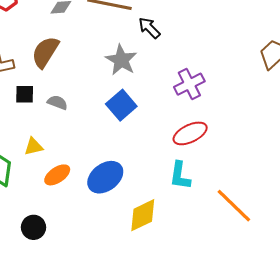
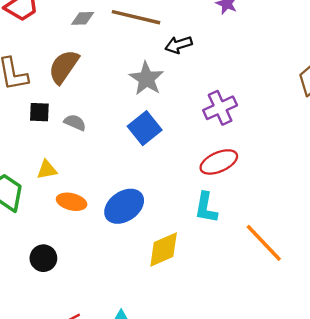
black arrow: (149, 28) -> (179, 45), turned -65
orange ellipse: (57, 175) -> (72, 202), turned 45

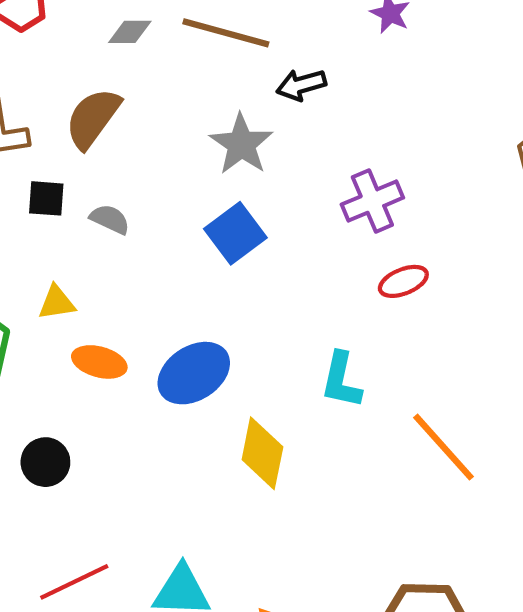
red ellipse: (219, 162) -> (403, 281), moved, size x0.7
yellow diamond: (164, 250) -> (262, 453), turned -57

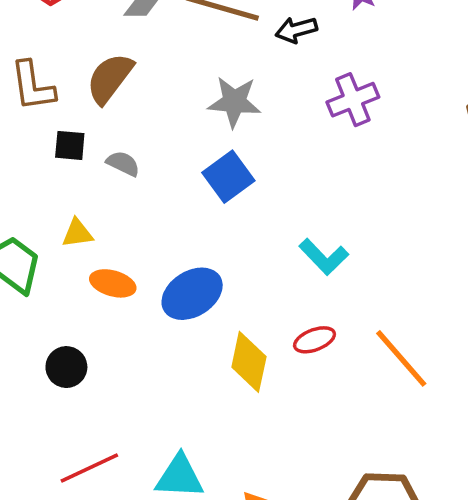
black arrow: (301, 85) -> (296, 30), moved
gray star: (241, 144) -> (234, 102), turned -30
purple cross: (372, 201) -> (353, 100), moved
red ellipse: (403, 281) -> (315, 340), moved
cyan L-shape: (341, 380) -> (324, 257), moved, turned -57

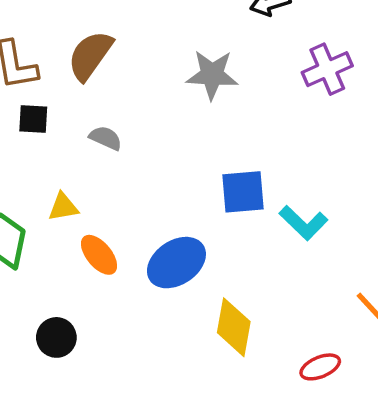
black square: (70, 145) -> (33, 119), moved
blue square: (228, 177) -> (243, 192), moved, turned 33
orange ellipse: (113, 283) -> (99, 255), turned 36
red ellipse: (315, 340) -> (320, 367), moved

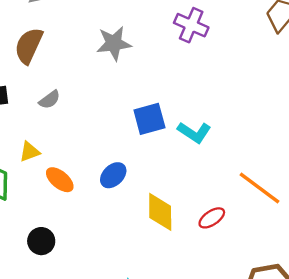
purple cross: (327, 69) -> (191, 25), turned -32
gray semicircle: (106, 138) -> (50, 100), turned 130
blue ellipse: (176, 263) -> (113, 175), size x0.7
red ellipse: (320, 367) -> (212, 218), moved

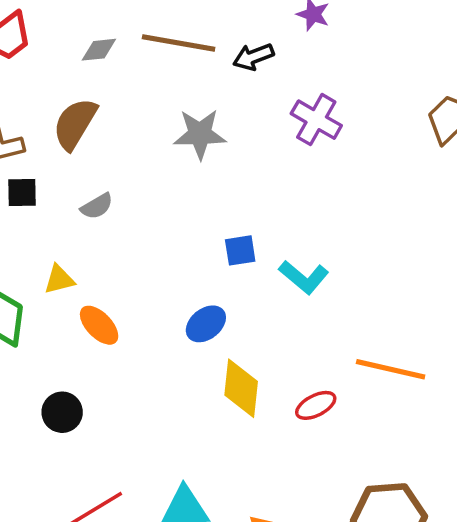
blue square: (149, 119) -> (240, 250), size x0.7
blue ellipse: (113, 175) -> (206, 324), moved
orange line: (260, 188) -> (391, 369), turned -30

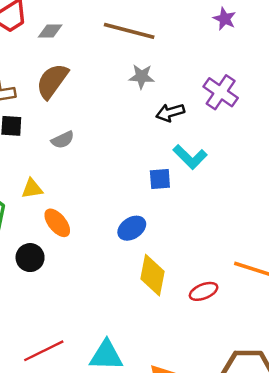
gray diamond: (99, 50) -> (50, 31), moved
black arrow: (253, 57) -> (170, 112), moved
gray star: (200, 134) -> (142, 77), moved, size x0.7
cyan L-shape: (304, 277) -> (190, 157), moved
black circle: (62, 412) -> (30, 258), moved

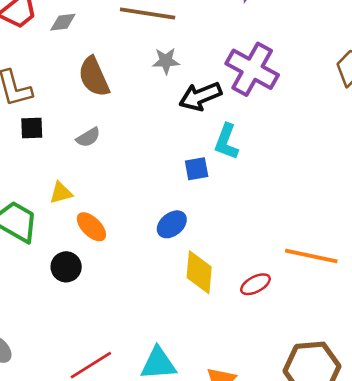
brown semicircle: (52, 81) -> (94, 77), moved, turned -54
purple cross: (221, 92) -> (252, 69), size x1.4
black arrow: (170, 112) -> (200, 96), size x1.4
cyan L-shape: (190, 157) -> (226, 142), turned 72

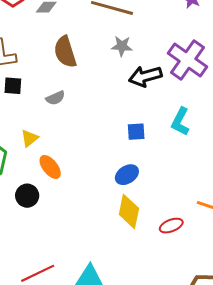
cyan L-shape: (226, 142) -> (180, 122), moved
yellow triangle: (61, 193) -> (30, 138), turned -30
blue ellipse: (172, 224) -> (127, 175), moved

